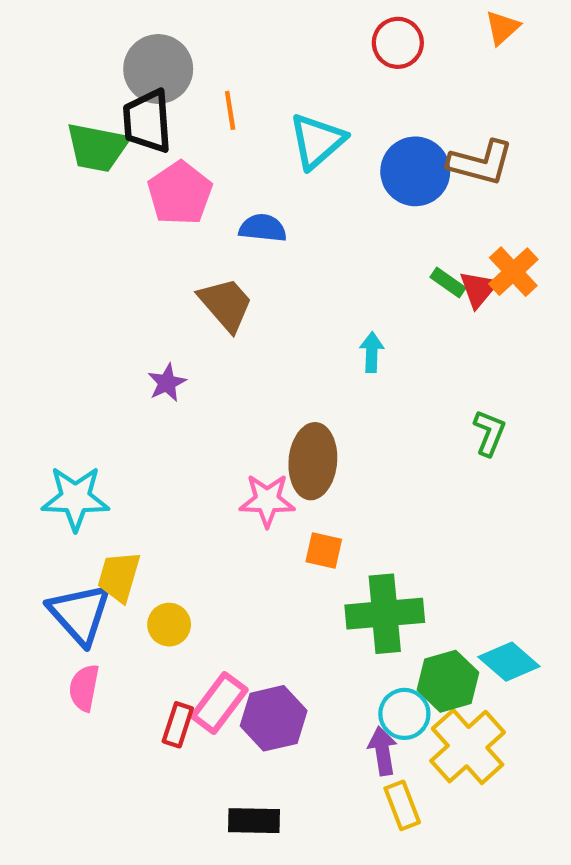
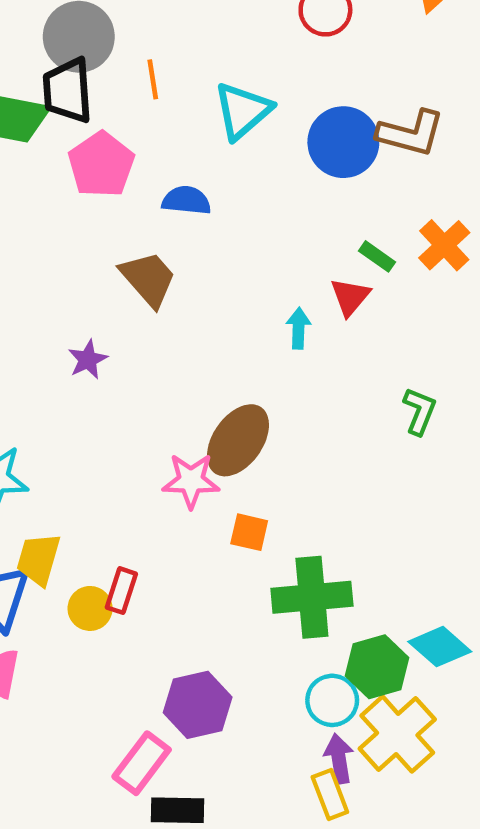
red triangle: (478, 289) -> (350, 297), moved
brown ellipse: (313, 461) -> (238, 440), turned 30
pink rectangle: (219, 703) -> (142, 763), moved
red rectangle: (178, 725) -> (121, 591), moved
purple arrow: (383, 751) -> (339, 759), moved

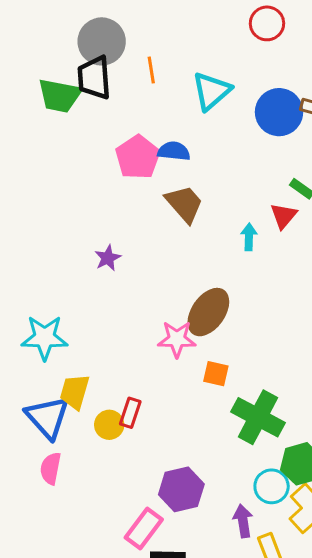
pink pentagon: (101, 165) -> (138, 157), moved
brown trapezoid: (148, 279) -> (184, 204), moved
green cross: (312, 597) -> (258, 417), turned 33
purple arrow: (339, 759) -> (243, 521), moved

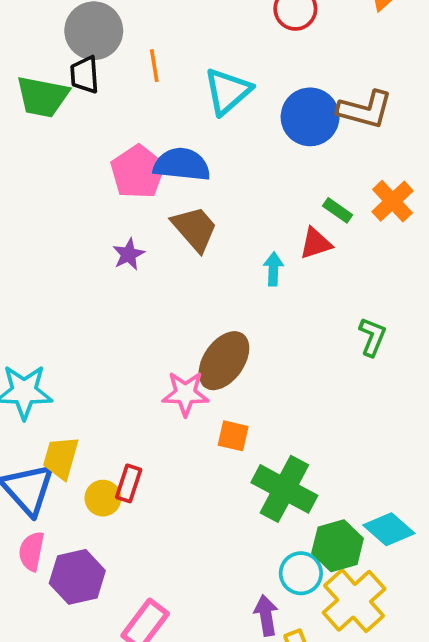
black trapezoid: (94, 78) -> (85, 75), size x0.7
blue semicircle: (174, 151) -> (182, 165), size x1.4
red triangle: (284, 216) -> (316, 243), turned 32
purple star: (108, 258) -> (129, 254), moved
purple hexagon: (181, 489) -> (77, 577), moved

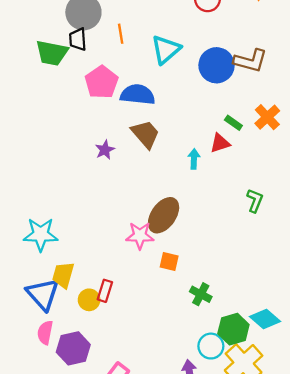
pink pentagon: (138, 172) -> (101, 82), moved
green cross: (284, 489) -> (201, 294), size x0.6

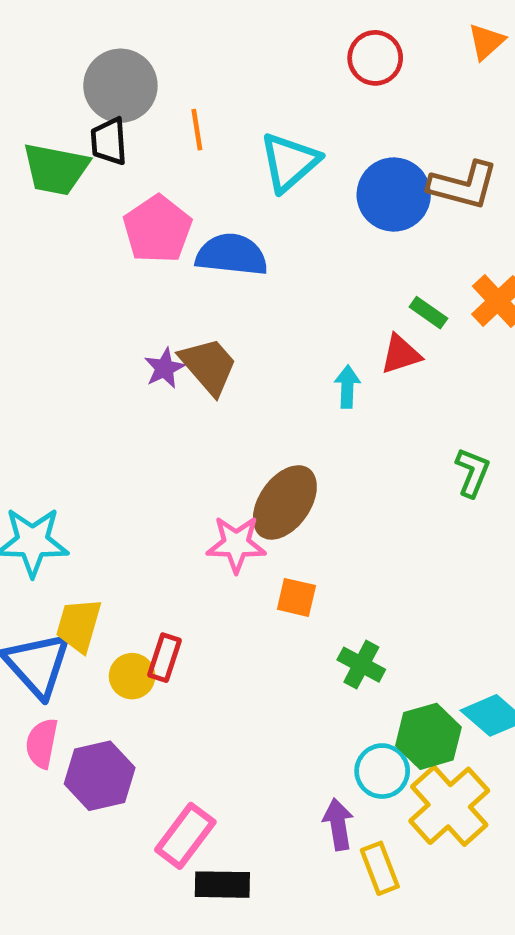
brown trapezoid: (145, 134) -> (208, 366), moved

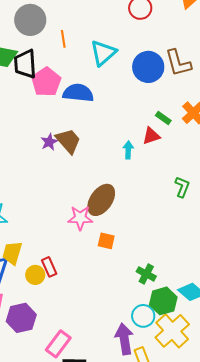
black trapezoid: (109, 141) -> (25, 64), moved, size x1.4
brown L-shape: (463, 185) -> (178, 63), turned 60
red rectangle: (164, 658) -> (49, 267), turned -42
green cross: (361, 665) -> (146, 274), moved
purple arrow: (338, 824) -> (124, 339), size x1.4

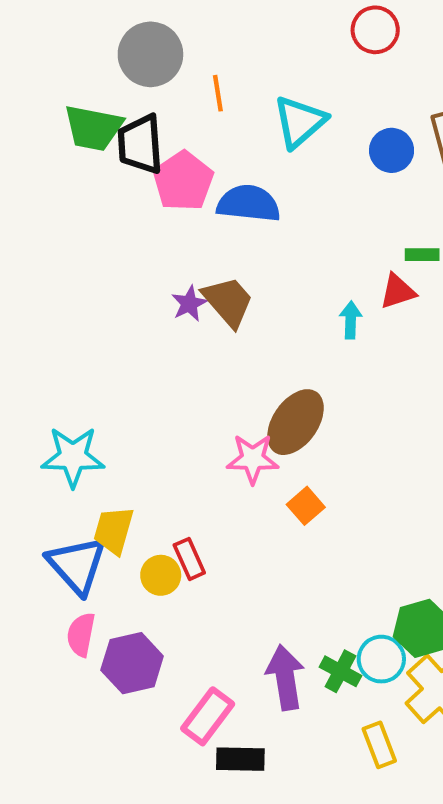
blue circle: (148, 67) -> (392, 150), size x0.7
green rectangle: (163, 118) -> (422, 255), turned -35
orange square: (106, 241) -> (306, 506), turned 36
green cross: (146, 274) -> (340, 671), moved
purple arrow: (124, 339) -> (285, 677), moved

